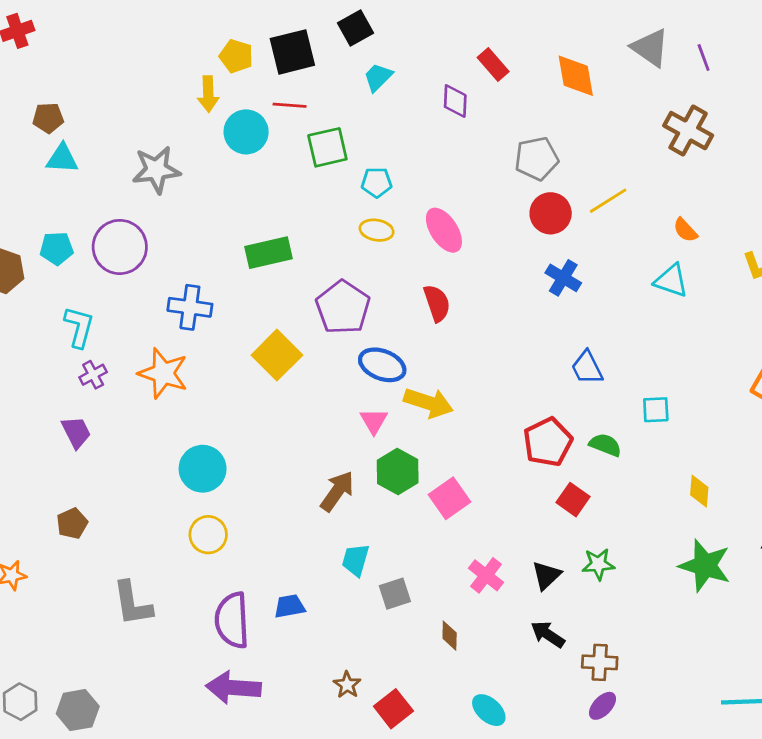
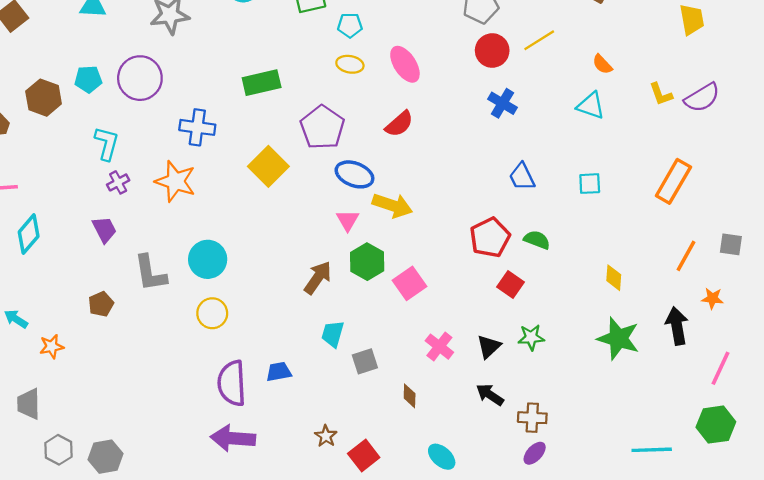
red semicircle: (437, 303) -> (399, 124), turned 68
cyan square: (656, 410) -> (590, 184), moved
gray L-shape: (132, 603) -> (150, 273), moved

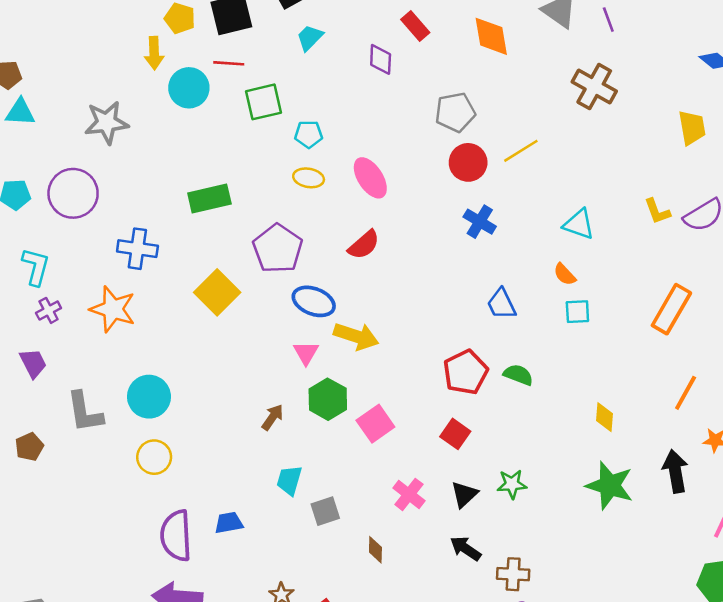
orange semicircle: (602, 64) -> (565, 274), moved
brown arrow: (318, 278) -> (273, 417), size x0.7
red square: (511, 285) -> (455, 434), moved

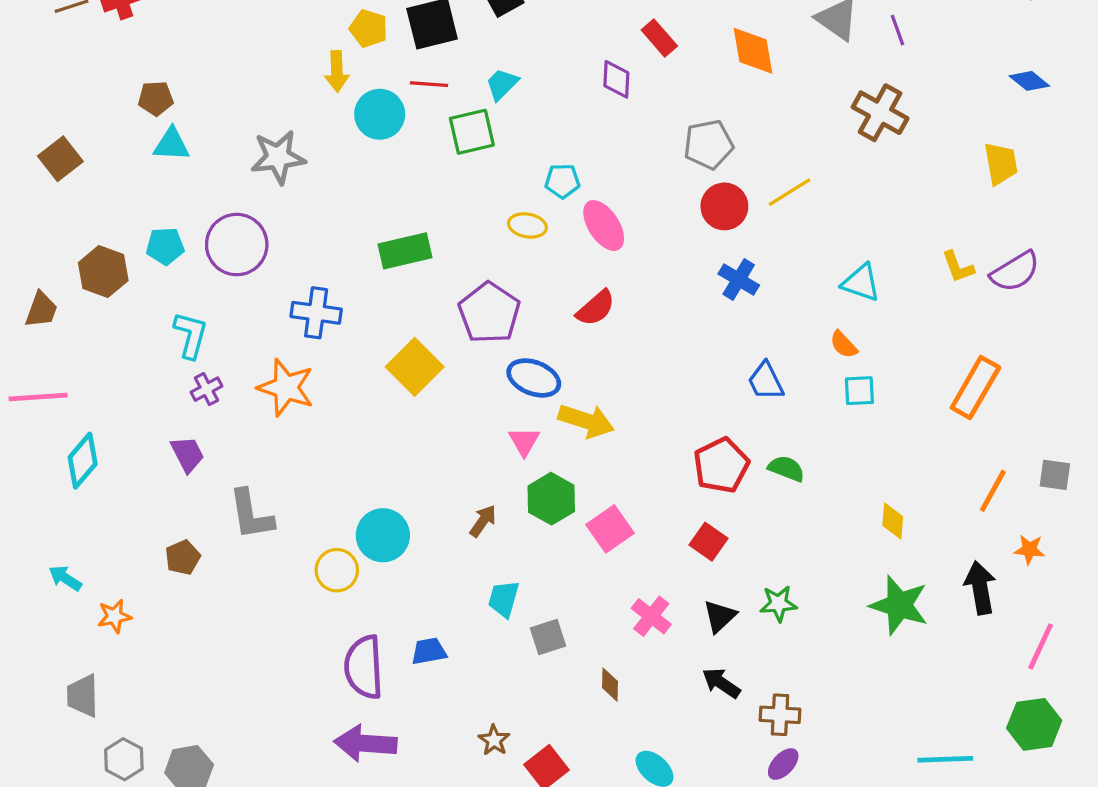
cyan trapezoid: (310, 38) -> (502, 84), moved
cyan pentagon: (309, 134) -> (562, 181), moved
cyan circle: (149, 397) -> (383, 535), moved

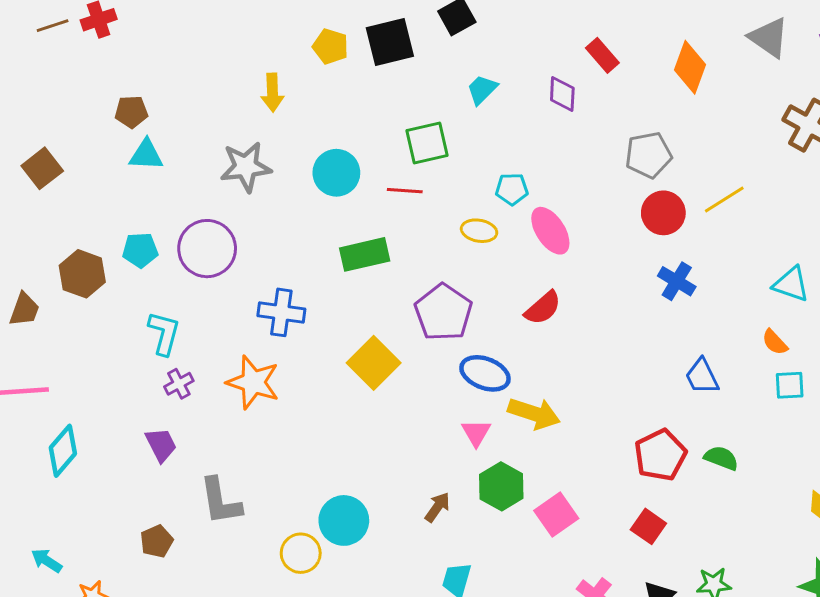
orange diamond: (753, 51) -> (690, 67), turned 30
yellow arrow: (337, 71) -> (272, 92), moved
red line: (429, 84) -> (405, 191), moved
cyan trapezoid: (502, 84) -> (482, 90), moved
cyan circle: (380, 114) -> (336, 173), moved

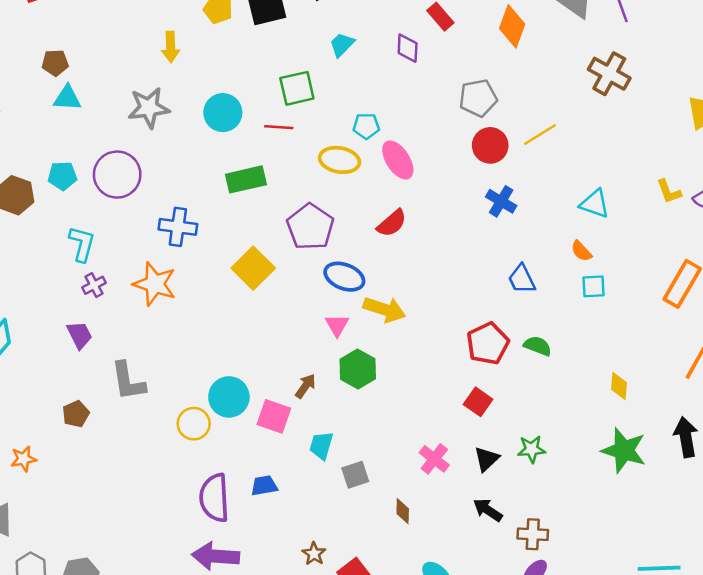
yellow ellipse: (479, 231) -> (340, 160), size x1.4
pink square: (556, 515) -> (274, 416), moved, turned -36

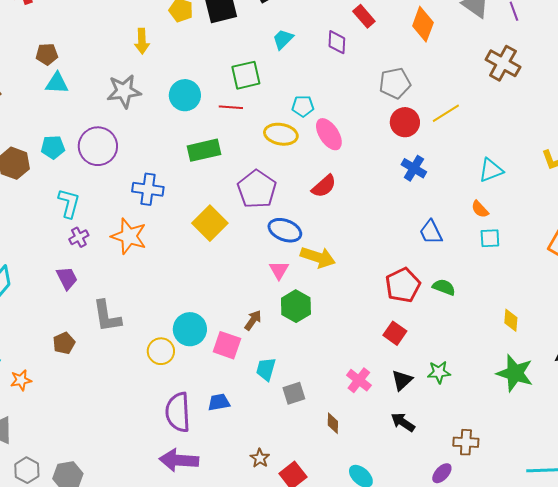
cyan triangle: (595, 204) -> (491, 170), turned -40
brown cross: (533, 534) -> (466, 442), moved

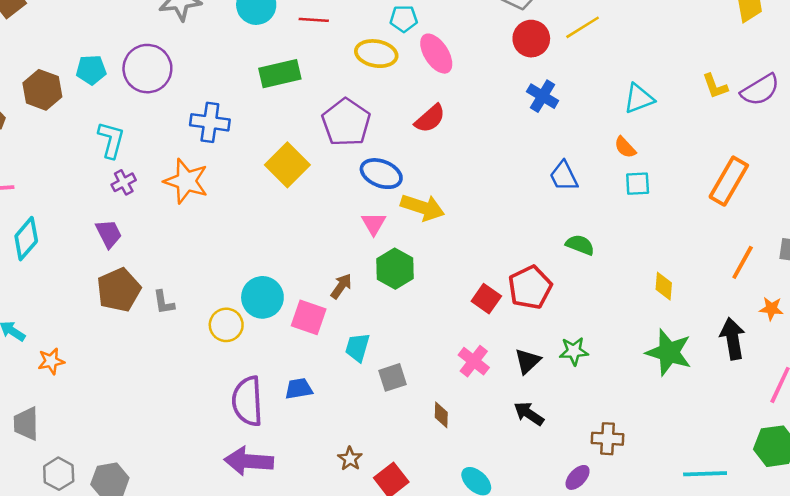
red pentagon: (403, 285) -> (530, 287), moved
gray L-shape: (107, 316) -> (164, 302), moved, size x0.6
red square: (395, 333) -> (486, 299), moved
brown pentagon: (64, 343) -> (119, 290), moved, size x1.6

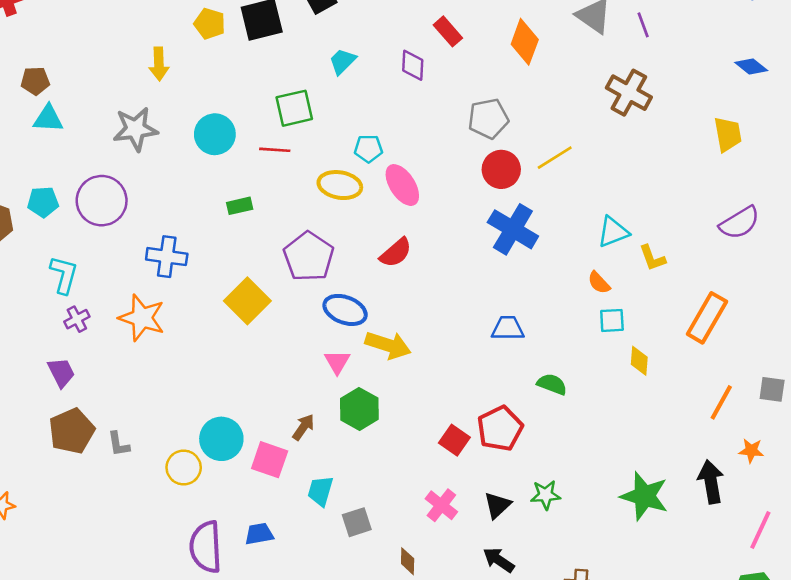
green rectangle: (280, 74) -> (240, 206), size x0.6
yellow L-shape: (715, 86) -> (652, 258), moved
blue cross: (543, 96) -> (513, 229), size x1.5
blue trapezoid: (564, 176) -> (508, 328), moved, turned 116
yellow diamond: (664, 286) -> (639, 361), moved

